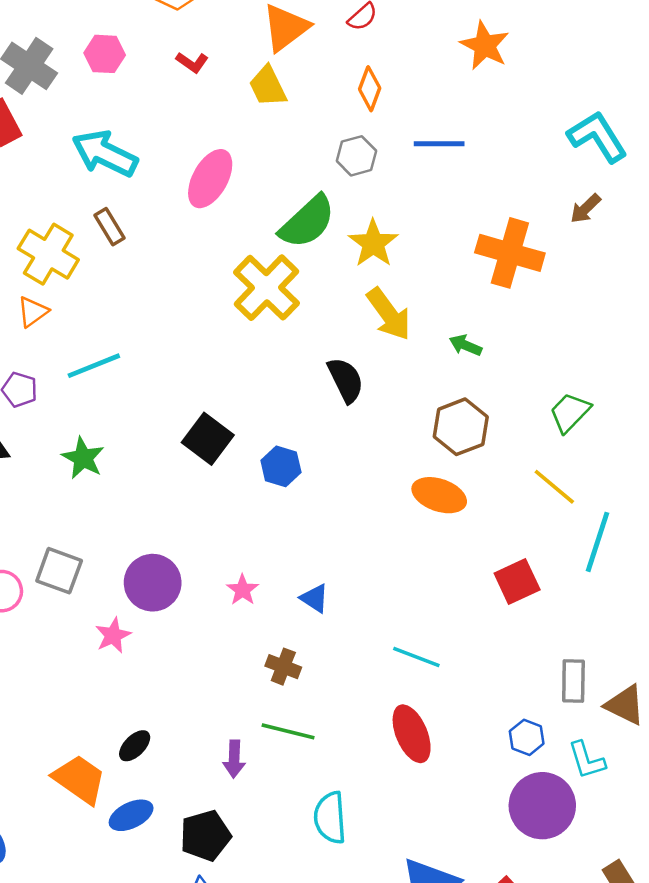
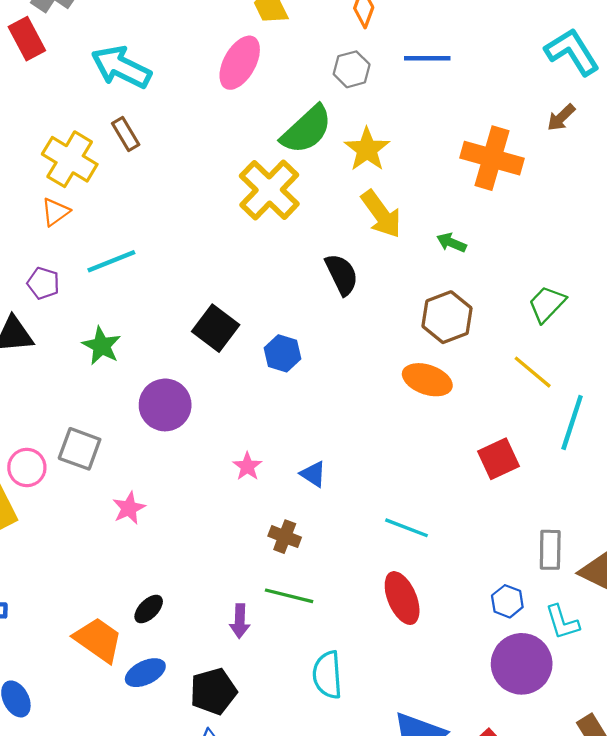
pink ellipse: (210, 179) -> (240, 63), moved
purple circle: (153, 583) -> (165, 405), moved

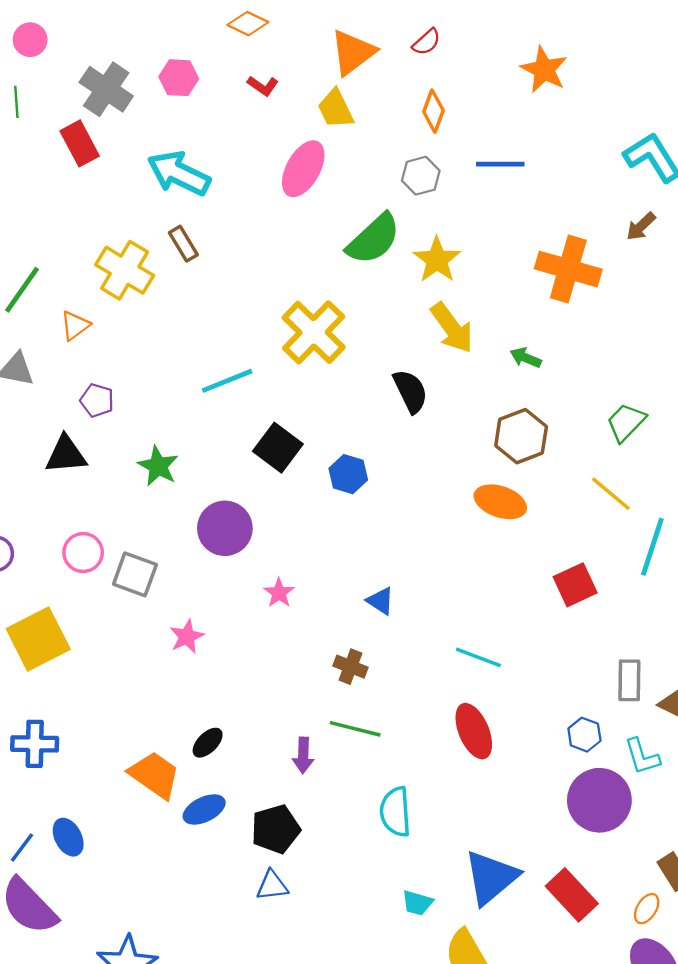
yellow cross: (269, 190) -> (314, 332), moved
orange triangle: (55, 212) -> (75, 325), moved
cyan line: (111, 261) -> (227, 381), moved
pink star: (247, 466) -> (279, 593), moved
pink circle: (27, 467) -> (83, 553), moved

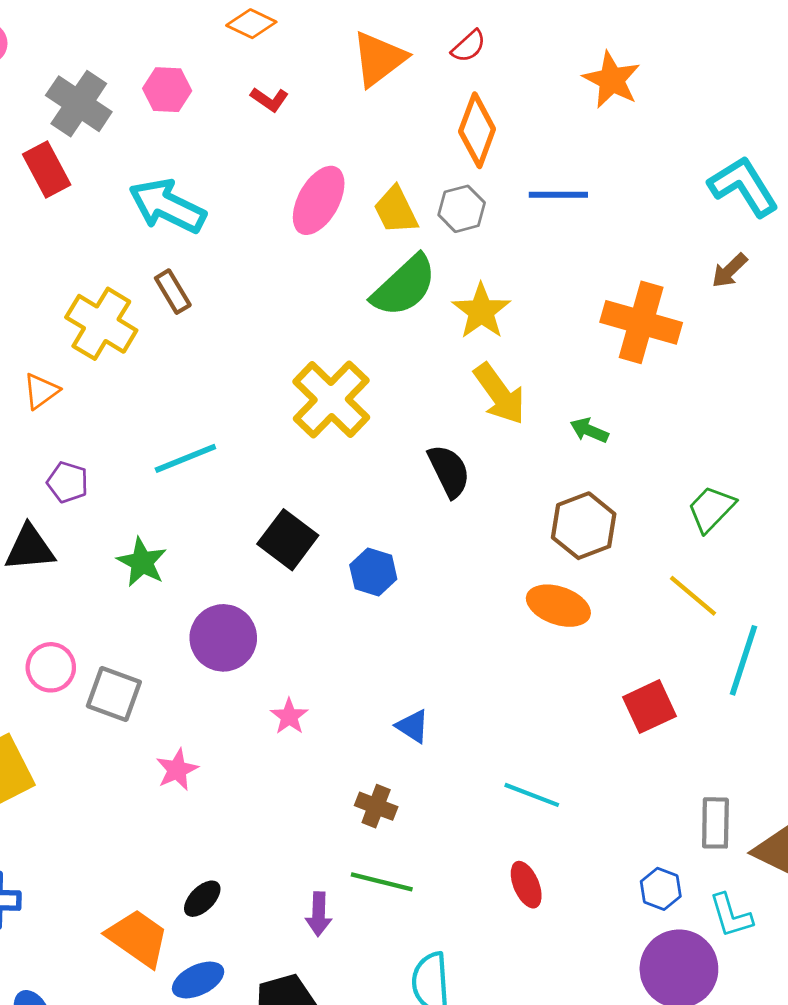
yellow trapezoid: (335, 109) -> (396, 210), moved
orange diamond: (433, 111) -> (477, 130), size x1.4
cyan line: (227, 381) -> (185, 458), moved
red ellipse: (474, 731) -> (526, 885), size x0.7

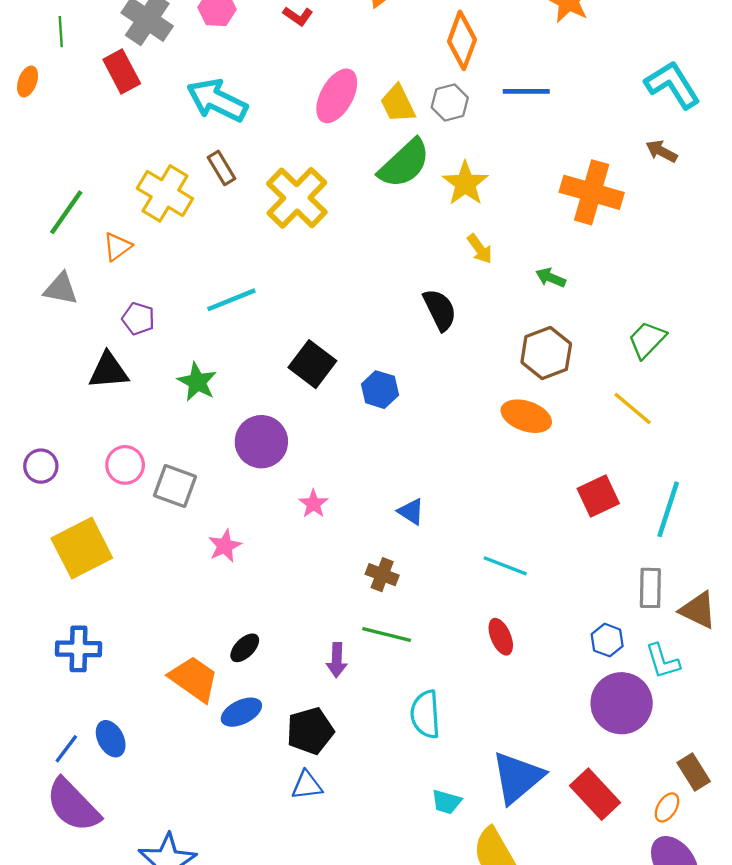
brown arrow: (729, 270) -> (661, 151), turned 72
yellow arrow: (500, 394) -> (480, 249), size x0.6
yellow cross: (331, 399) -> (297, 198), moved
cyan line: (743, 660) -> (668, 509), moved

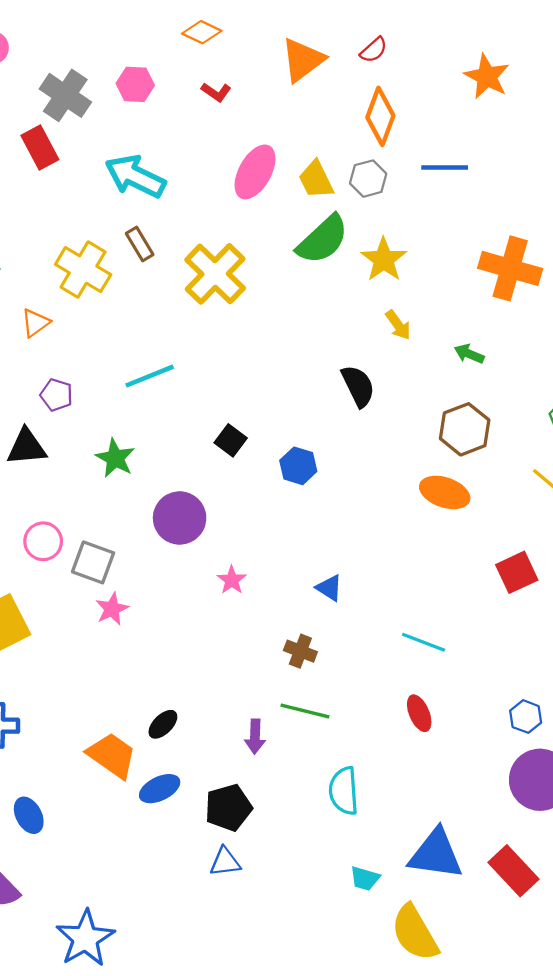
black square: (312, 364) -> (231, 440), size x0.7
pink star: (225, 546) -> (112, 609), moved
blue triangle: (517, 777) -> (436, 854), turned 48

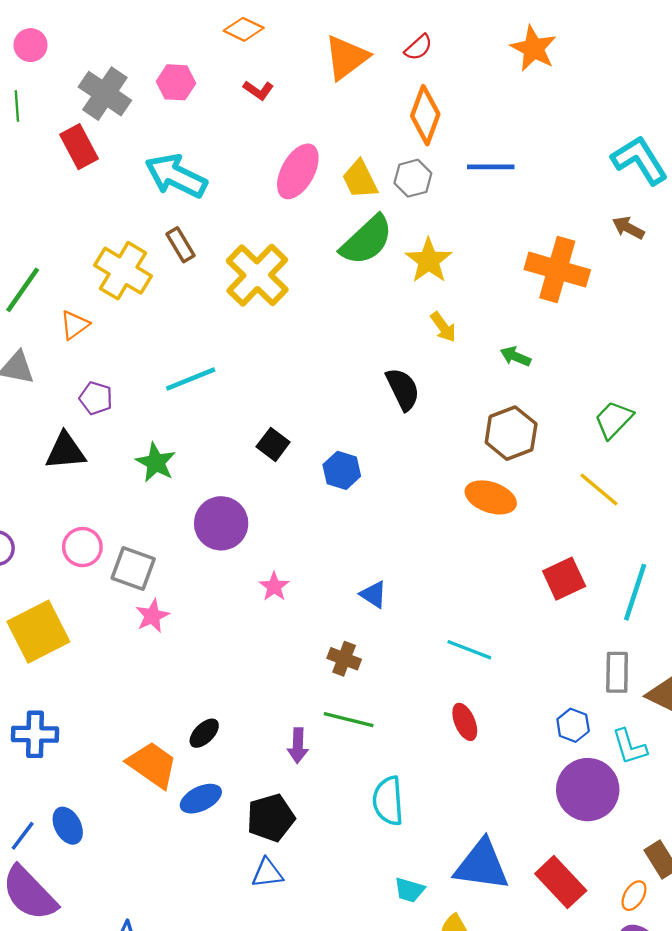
orange star: (487, 77) -> (534, 48), moved

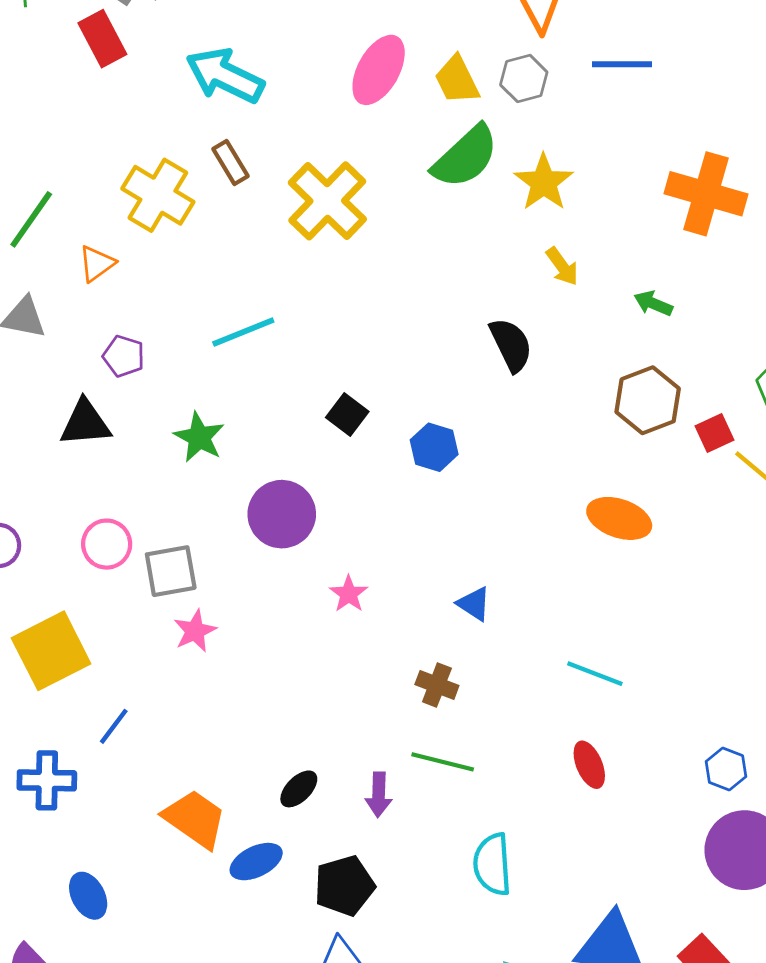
orange ellipse: (491, 497) -> (619, 518), moved
gray square: (133, 568) -> (171, 571), turned -30
red square: (564, 579) -> (715, 433), moved, size x0.7
black ellipse: (204, 733) -> (299, 789), moved
blue line: (23, 836) -> (114, 726), moved

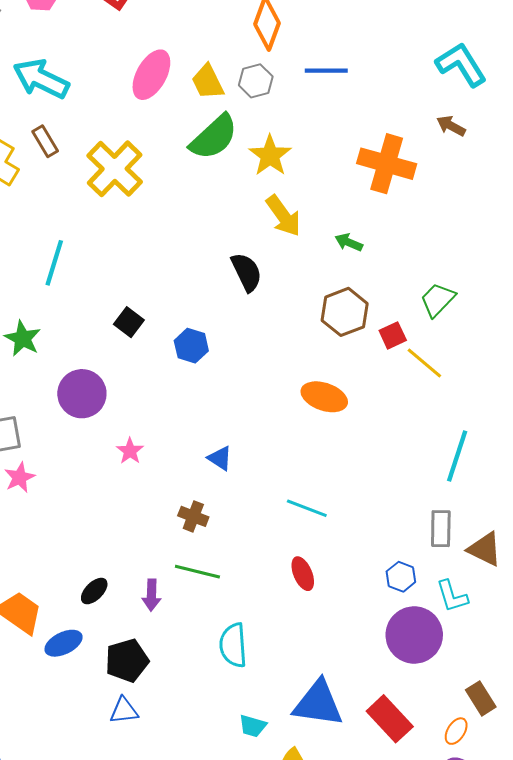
yellow arrow: (562, 266) -> (283, 216), size x1.5
cyan line: (243, 332) -> (54, 263), turned -51

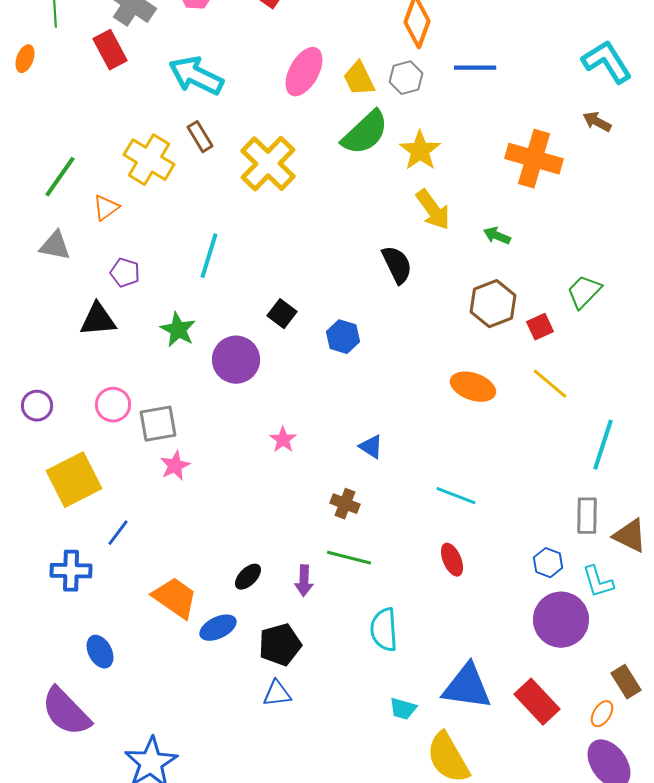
yellow line: (424, 363) -> (550, 384), moved
purple circle: (82, 394) -> (236, 360), moved

